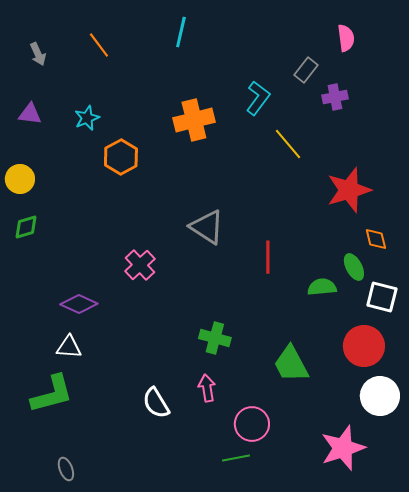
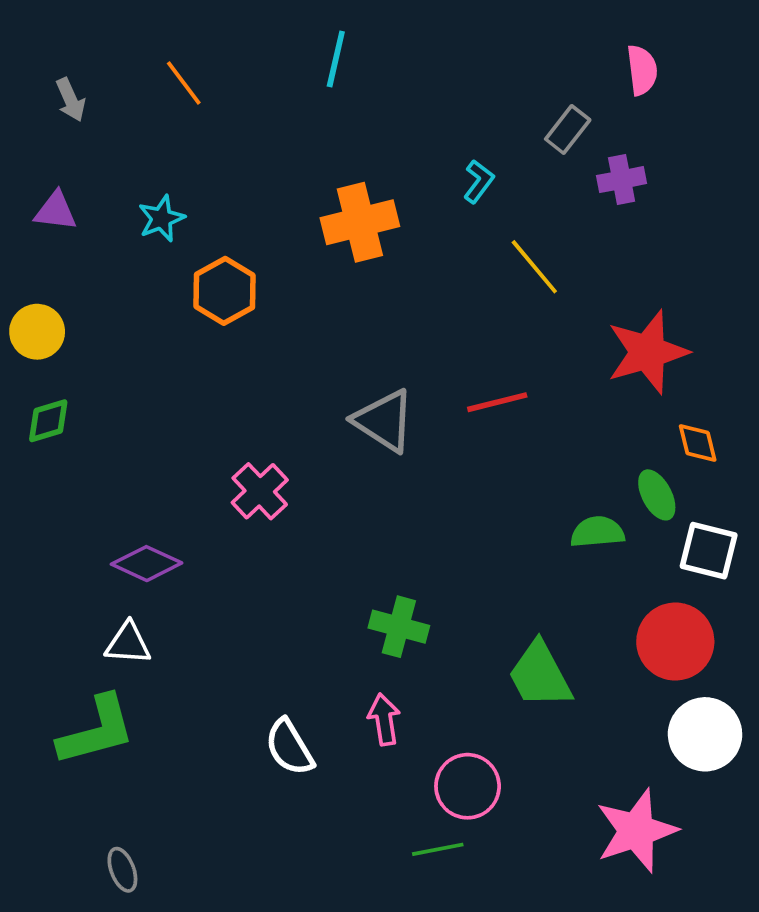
cyan L-shape: (258, 98) -> (479, 181), size x0.7
red line: (268, 257) -> (497, 402), moved, turned 76

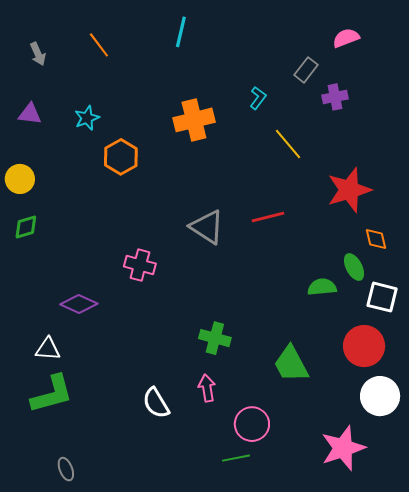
pink semicircle: (642, 70) -> (346, 38), turned -104
pink cross: (260, 491) -> (140, 265), turned -32
white triangle: (128, 643) -> (48, 349), moved

